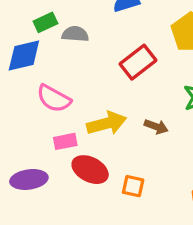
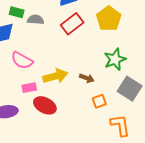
green rectangle: (45, 22) -> (17, 12), turned 40
red rectangle: (138, 62) -> (72, 24), moved
orange square: (133, 186) -> (99, 101), moved, turned -32

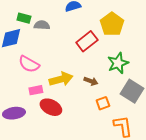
red rectangle: (72, 24) -> (87, 41), moved

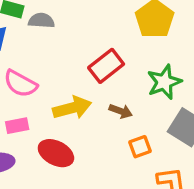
red rectangle: (87, 41) -> (106, 66), moved
pink rectangle: (36, 90) -> (17, 126), moved

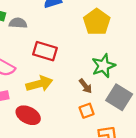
red rectangle: (106, 66) -> (45, 51), moved, turned 55
brown arrow: (121, 111) -> (85, 86), moved, turned 32

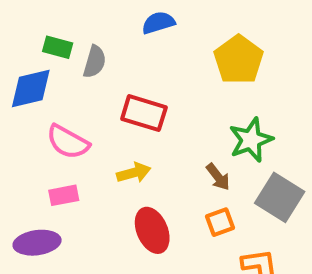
gray semicircle: (18, 23) -> (95, 62), turned 102
yellow arrow: (39, 84) -> (134, 173), size x0.7
red ellipse: (28, 115) -> (152, 230), moved, turned 40

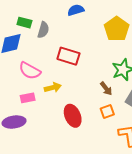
yellow arrow: (134, 173) -> (53, 87), moved

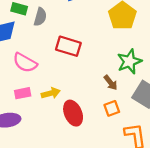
yellow arrow: (53, 87) -> (51, 93), moved

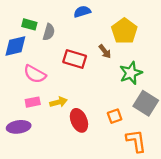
brown arrow: (111, 83) -> (105, 51), moved

